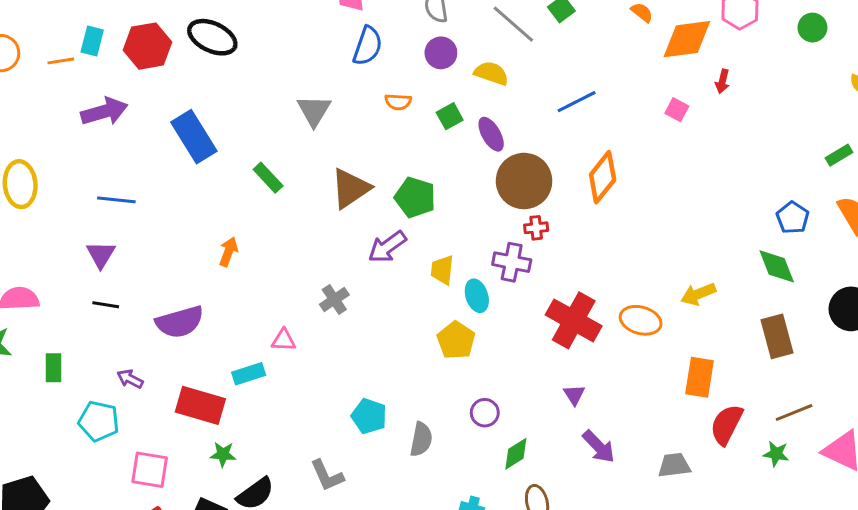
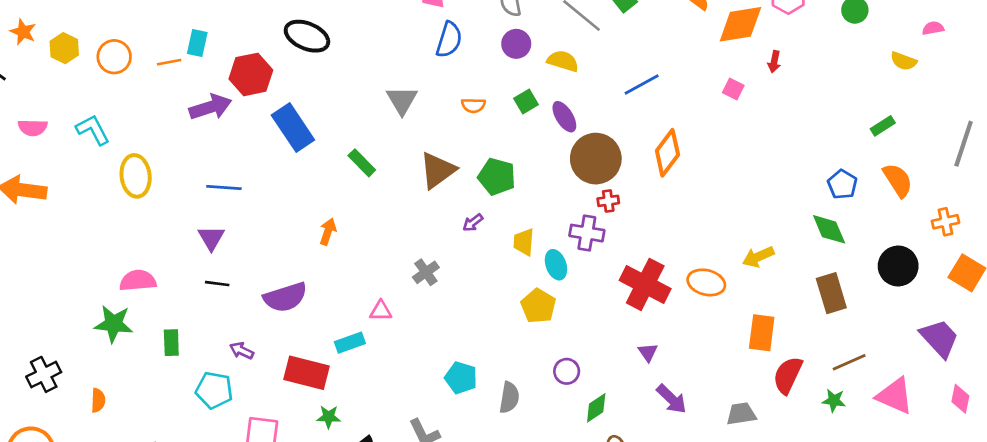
red hexagon: (148, 46) -> (251, 74), moved
orange semicircle: (398, 102) -> (473, 105), moved
purple arrow: (387, 247) -> (473, 223), size x0.6

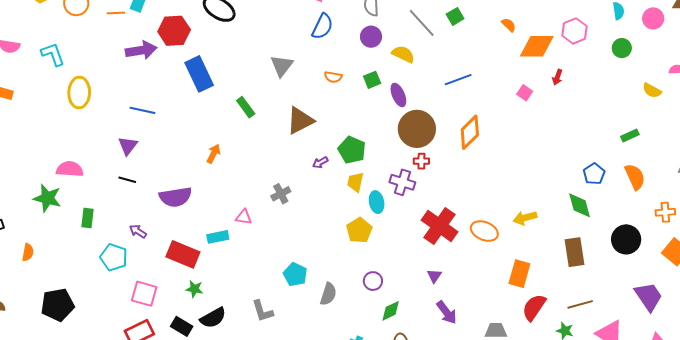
green pentagon: (497, 177) -> (352, 150), moved

